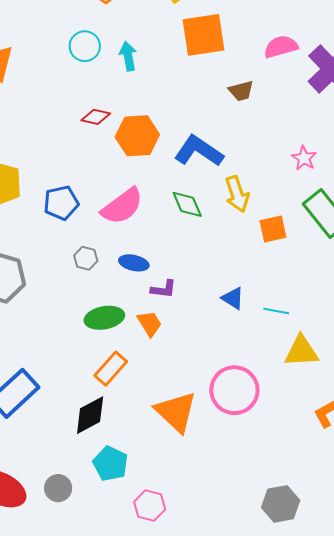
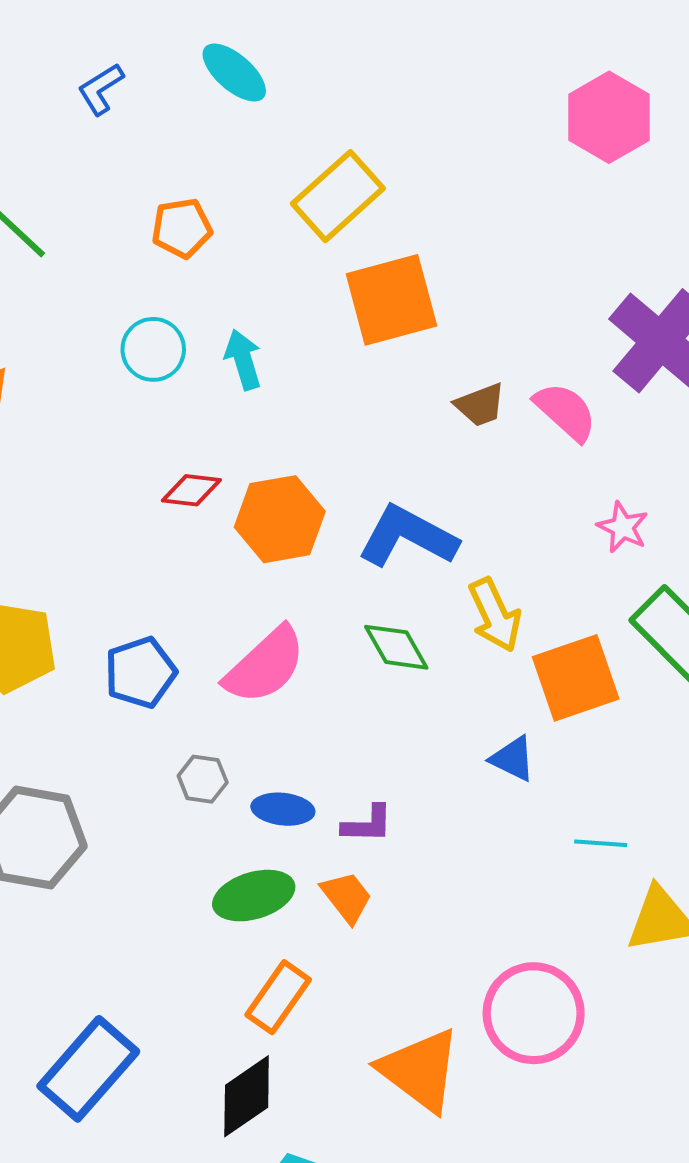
pink semicircle: (281, 47) -> (565, 412), moved, turned 64
orange square: (273, 229) -> (576, 678), size x1.5
blue ellipse: (134, 263) -> (283, 809), moved
blue triangle: (233, 298) -> (513, 759), moved

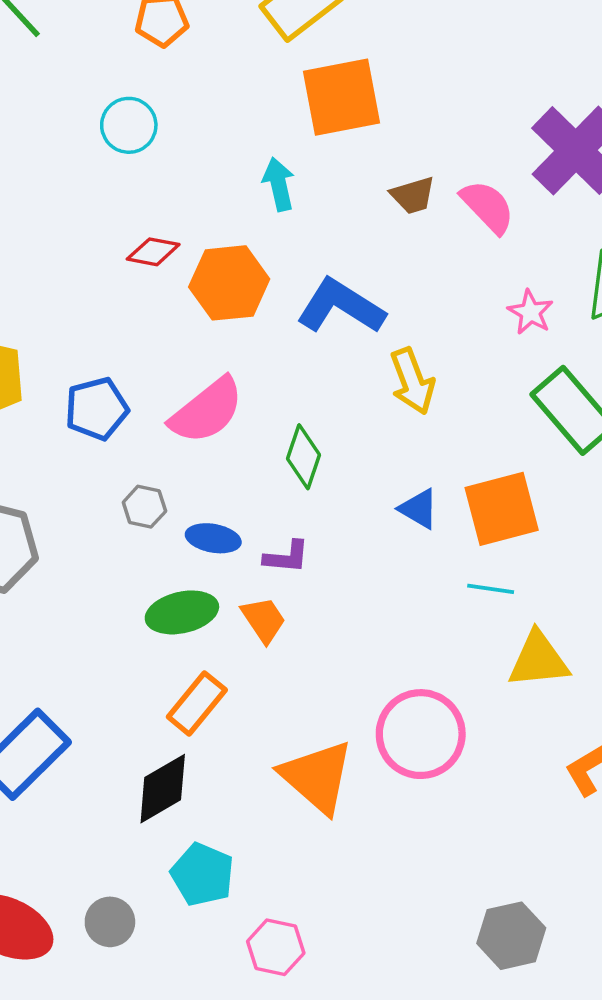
cyan arrow: (243, 360) -> (279, 184), moved
green diamond: (396, 647) -> (304, 457), moved, turned 44
orange square: (576, 678) -> (502, 509), moved

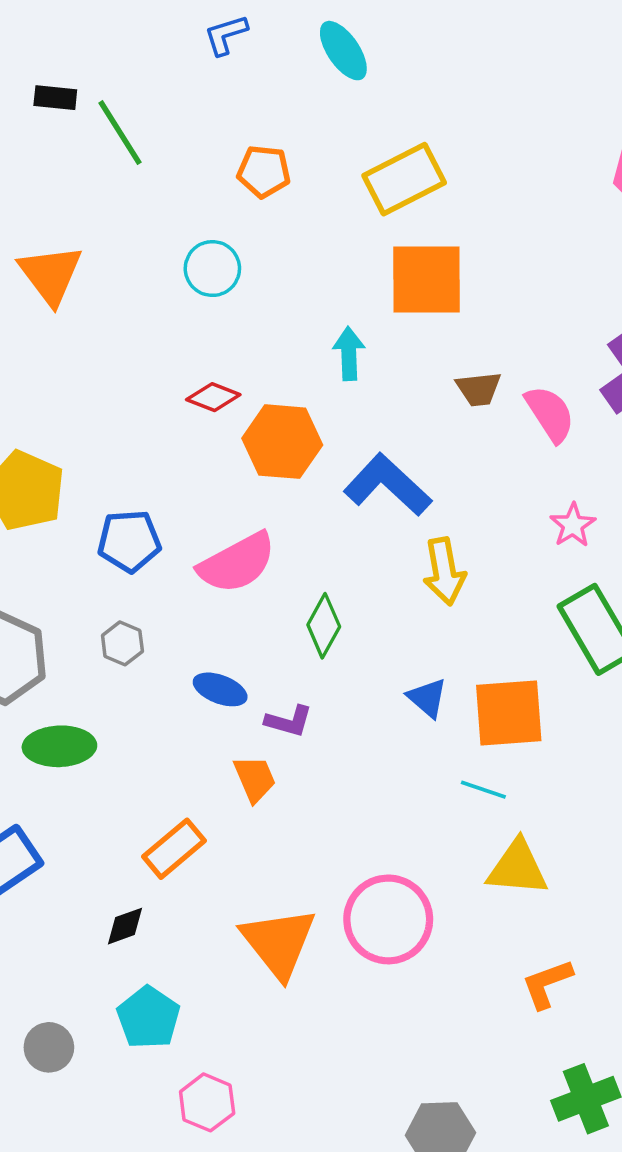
gray hexagon: (144, 507) -> (122, 643), moved
green ellipse: (182, 612) -> (59, 746), moved
black diamond: (163, 789) -> (125, 926), size x0.6

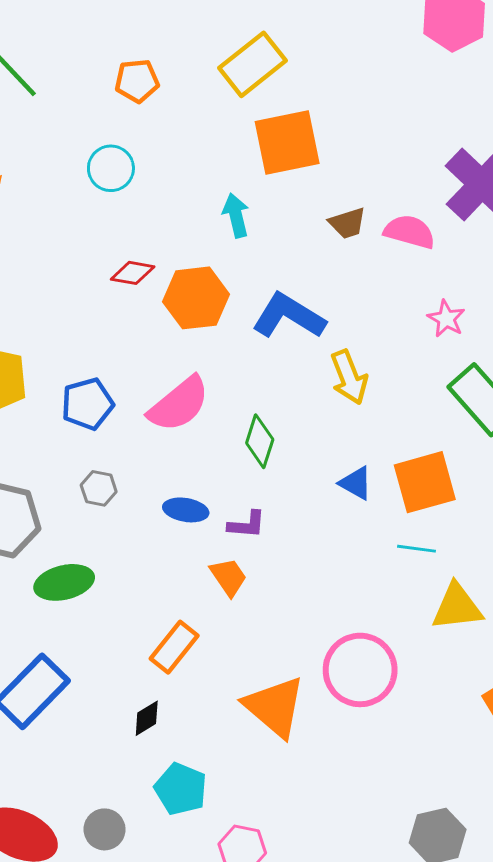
pink semicircle: (550, 414) -> (409, 232), turned -30

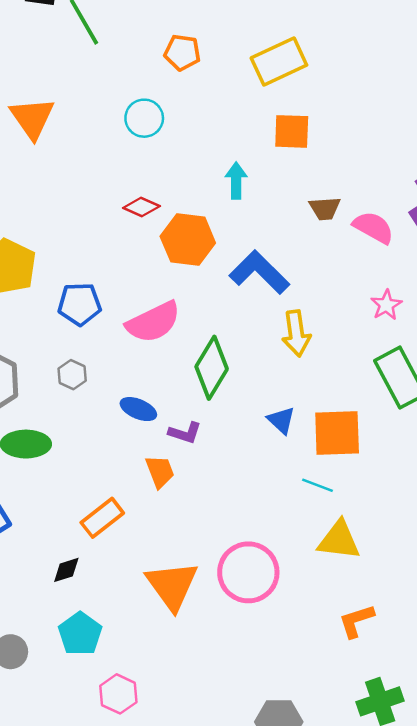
orange square: (287, 142) -> (292, 131), size x0.7
green diamond: (260, 441) -> (212, 368), size x1.4

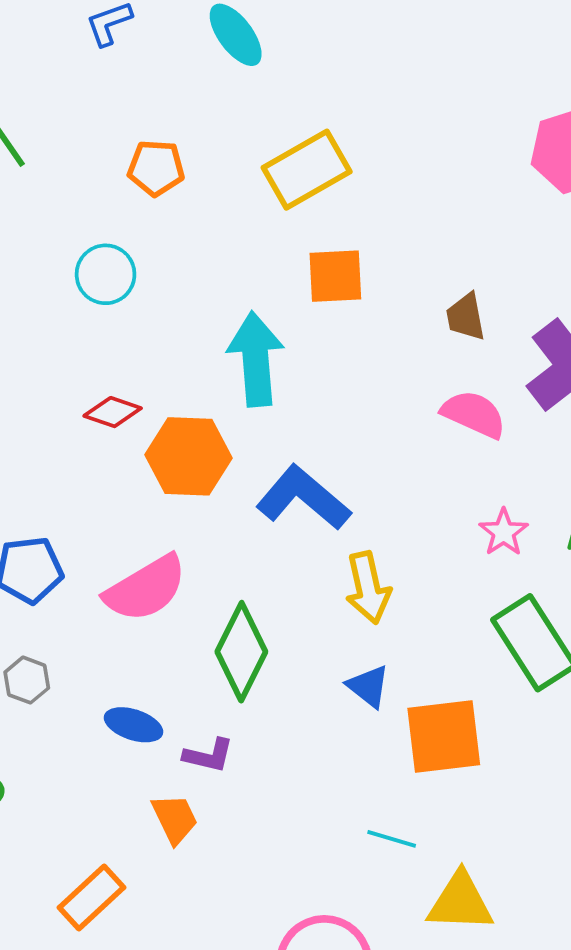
cyan arrow: (236, 181) -> (256, 359), size x1.6
brown trapezoid: (325, 208) -> (466, 317), moved, turned 88
blue triangle: (281, 420) -> (368, 686), moved
cyan line: (317, 485) -> (392, 839), moved

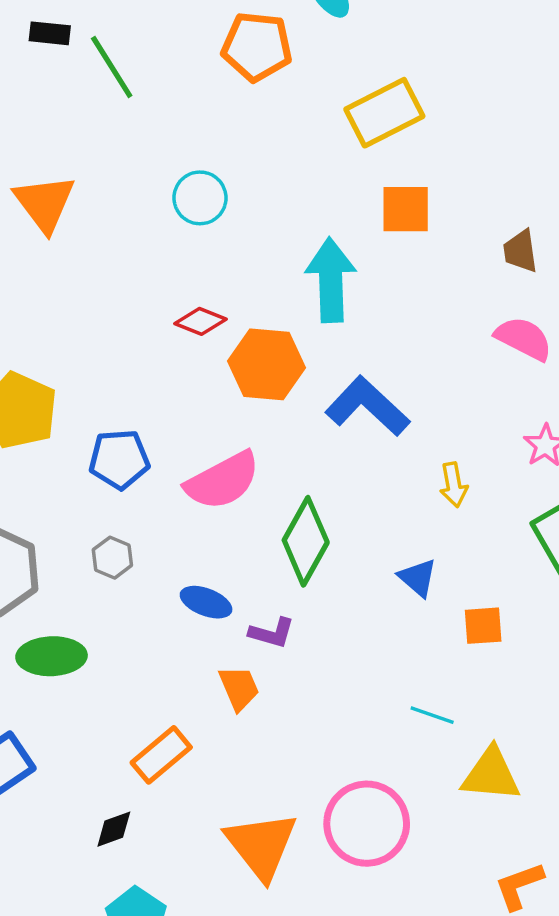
orange pentagon: (156, 168) -> (257, 47), moved, size x1.4
yellow arrow: (368, 588) -> (453, 485), moved, size x0.7
orange square: (444, 737) -> (483, 626), size x0.6

